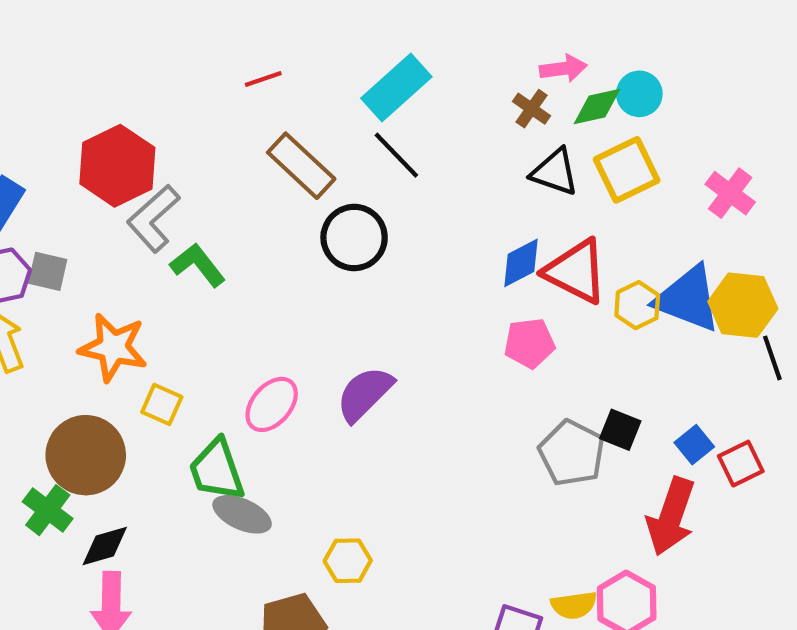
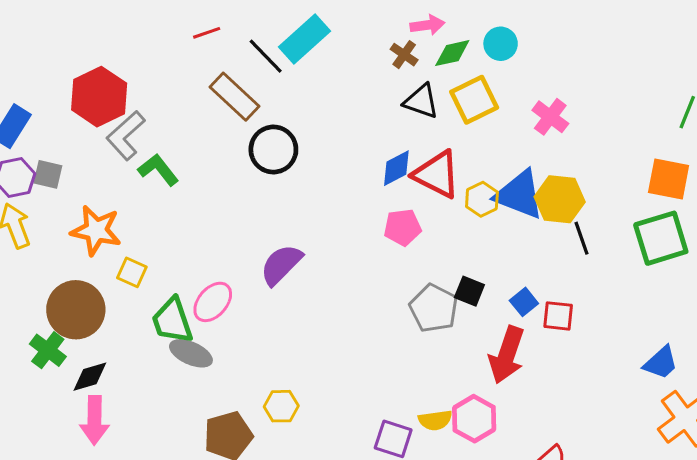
cyan circle: (639, 94) -> (501, 44), moved
black line: (396, 155) -> (266, 56), moved
pink ellipse: (272, 404) -> (213, 302), moved
red square: (741, 464) -> (558, 316), turned 32
yellow hexagon: (348, 561) -> (281, 406), moved

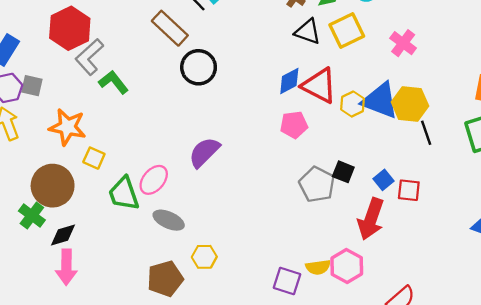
gray ellipse: (191, 353) -> (169, 220), moved

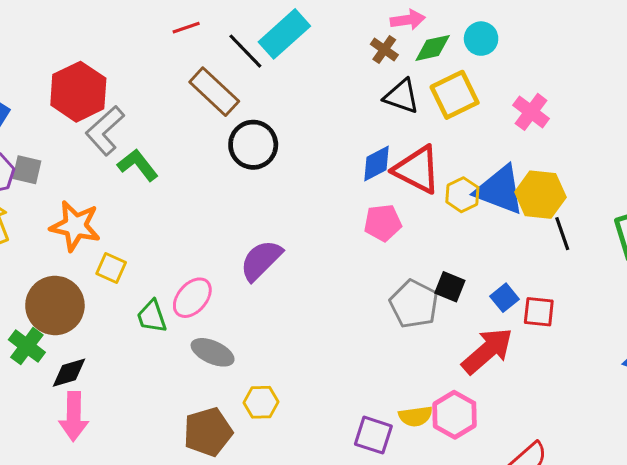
green trapezoid: (124, 194) -> (152, 316), size x0.7
red arrow: (371, 219) -> (487, 351), turned -150

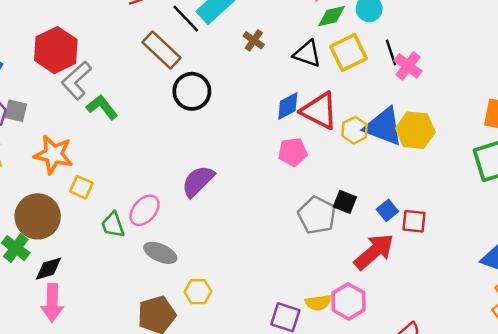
brown cross: (384, 50) -> (254, 40), moved
black line: (562, 234) -> (391, 52), moved

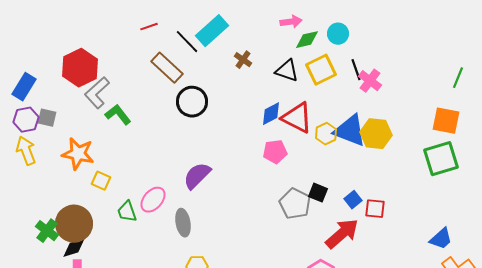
brown circle: (38, 216) -> (74, 224), moved
gray ellipse: (160, 253) -> (183, 223), moved, turned 56

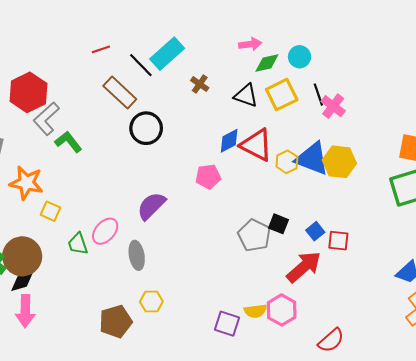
pink pentagon: (275, 152) -> (208, 177), moved

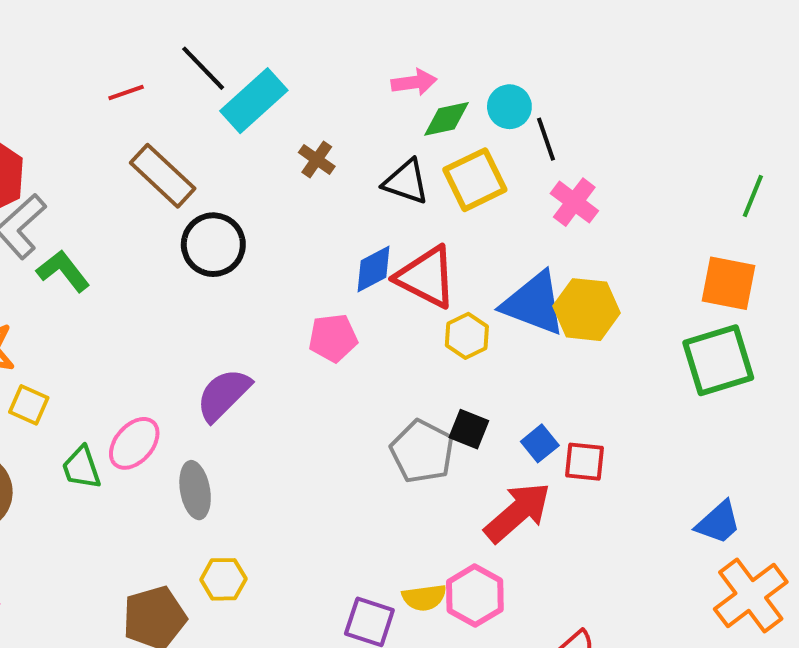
black line: (141, 65) -> (203, 68), moved
black line: (318, 95) -> (546, 139), moved
yellow hexagon: (287, 162) -> (467, 336), moved

